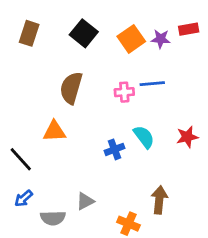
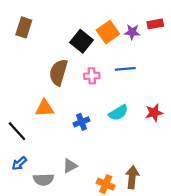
black square: (84, 33) -> (81, 41), moved
pink cross: (124, 92) -> (92, 76), moved
cyan semicircle: (144, 137) -> (118, 113), turned 96
blue cross: (114, 149) -> (81, 122), moved
brown arrow: (159, 200) -> (132, 177), moved

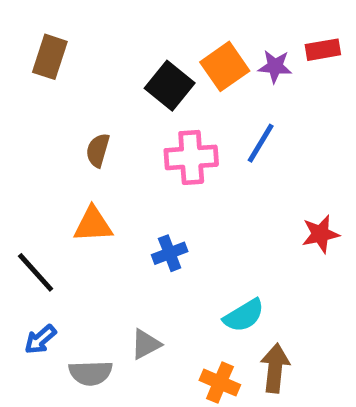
blue line: (125, 69) -> (261, 143), turned -54
brown semicircle: (58, 72) -> (98, 150), moved, size x0.6
pink cross: (92, 76) -> (191, 157), size x1.5
cyan semicircle: (118, 113) -> (244, 315), moved

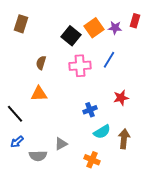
red rectangle: (323, 50) -> (135, 21), turned -64
red star: (320, 234) -> (121, 98), moved
blue cross: (170, 253) -> (90, 110), moved
brown arrow: (275, 368) -> (124, 139), moved

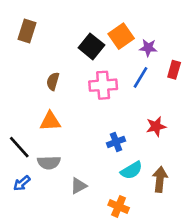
red rectangle: (135, 21) -> (174, 70), moved
purple star: (115, 28) -> (148, 48), moved
gray semicircle: (38, 156) -> (49, 163), moved

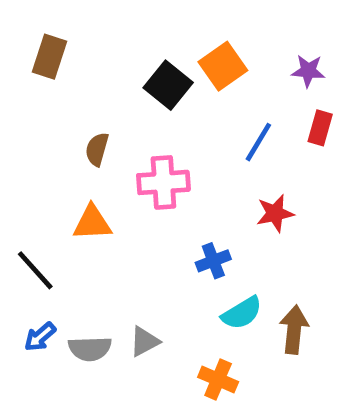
purple star: (148, 48) -> (308, 71), moved
pink cross: (103, 85) -> (163, 182), moved
red star: (156, 126) -> (275, 213), moved
gray semicircle: (49, 163) -> (90, 349), moved

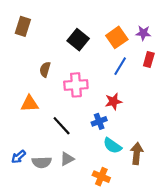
orange square: (223, 66) -> (117, 37), moved
red star: (275, 213) -> (113, 101), moved
orange triangle: (92, 223) -> (30, 104), moved
black line: (35, 270) -> (62, 126), moved
cyan semicircle: (242, 313) -> (112, 146), turned 66

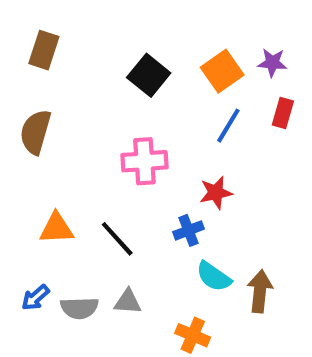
brown semicircle: (45, 69) -> (35, 132), moved, size x1.5
orange triangle: (30, 104) -> (56, 228), moved
gray triangle: (67, 159) -> (128, 302), turned 32

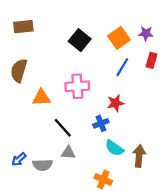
brown rectangle: (44, 50) -> (23, 27), turned 66
orange triangle: (56, 228) -> (41, 97), moved
gray triangle: (128, 302) -> (68, 153), moved

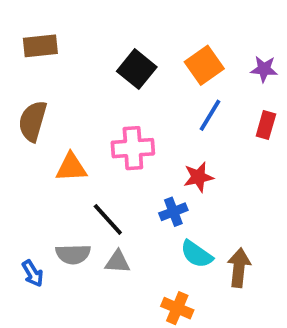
purple star: (146, 33) -> (264, 69), moved
red rectangle: (152, 60) -> (266, 125), moved
blue arrow: (19, 159) -> (33, 273), turned -80
gray semicircle: (42, 165) -> (73, 254), moved

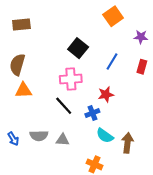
orange square: (204, 65) -> (113, 16), moved
black square: (137, 69) -> (78, 48), moved
orange triangle: (71, 167) -> (23, 90), moved
black line: (108, 219) -> (64, 106), moved
blue arrow: (33, 273) -> (13, 139), moved

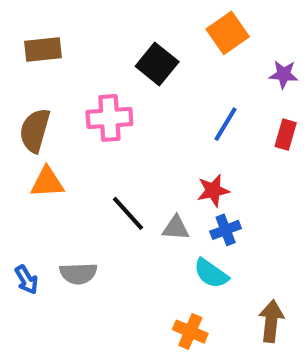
black square: (78, 48) -> (157, 64), moved
pink cross: (71, 79) -> (109, 118), moved
blue cross: (92, 113) -> (226, 230), moved
gray triangle: (63, 140) -> (176, 228), moved
brown arrow: (127, 143) -> (271, 321), moved

